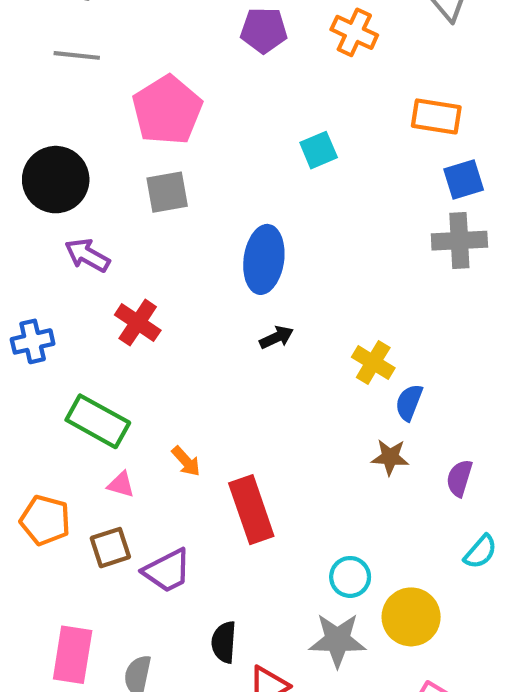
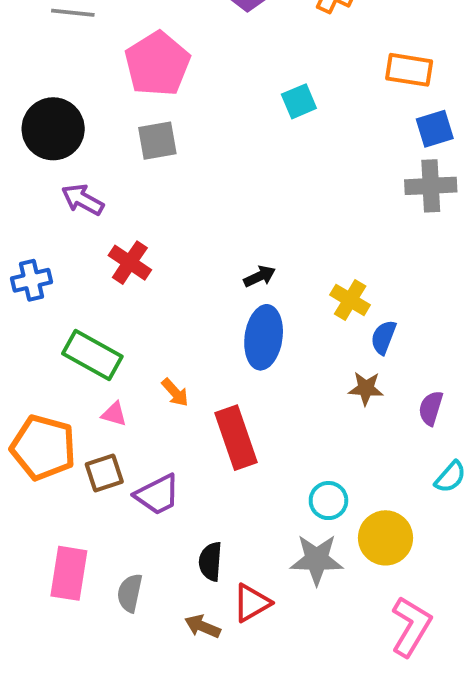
blue ellipse: (264, 259) -> (264, 337), moved
orange pentagon: (45, 520) -> (43, 447), size x1.4

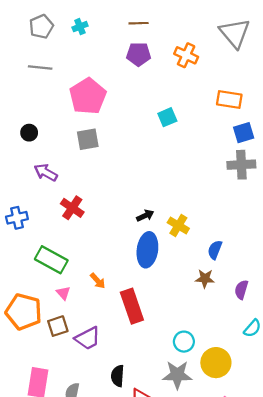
black circle: (53, 129) -> (29, 133), size x0.5
yellow cross: (350, 300) -> (178, 226), moved
pink triangle: (114, 414) -> (63, 293), turned 32

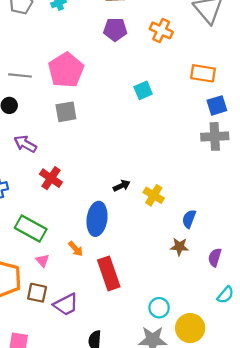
gray line: (40, 67) -> (20, 75), moved
blue ellipse: (147, 250) -> (97, 219), moved
brown square: (58, 326) -> (37, 293), turned 30

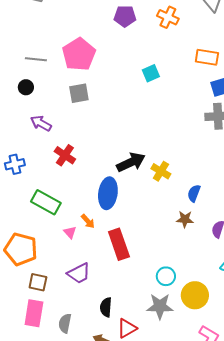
black arrow: (122, 186) -> (131, 162), size x1.8
pink triangle: (42, 261) -> (70, 232), moved
brown square: (37, 293) -> (38, 282), moved

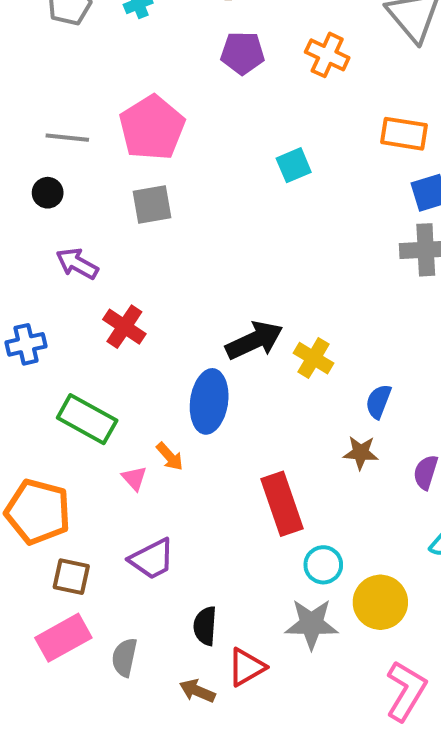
red rectangle: (119, 244) -> (282, 504), moved
pink rectangle: (34, 313) -> (63, 638), turned 52

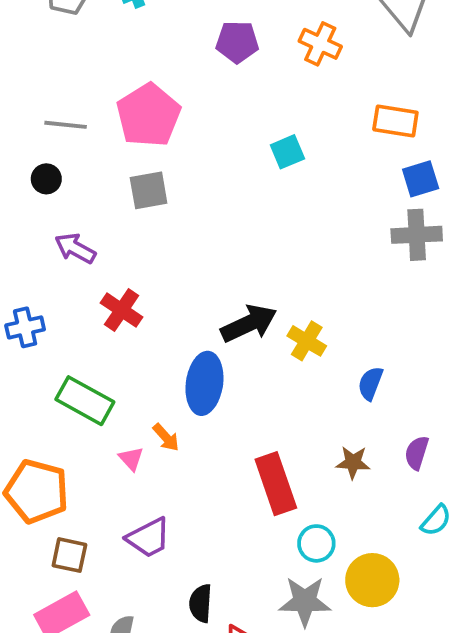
brown star: (361, 453) -> (353, 462), moved

